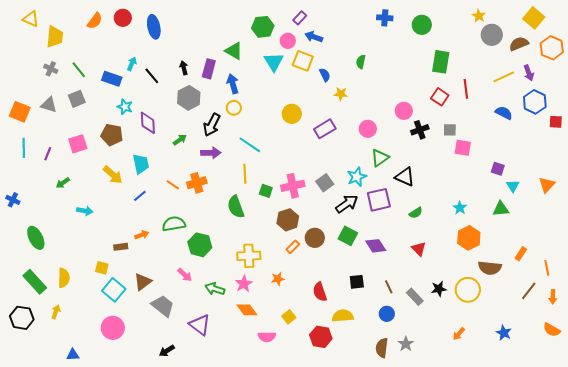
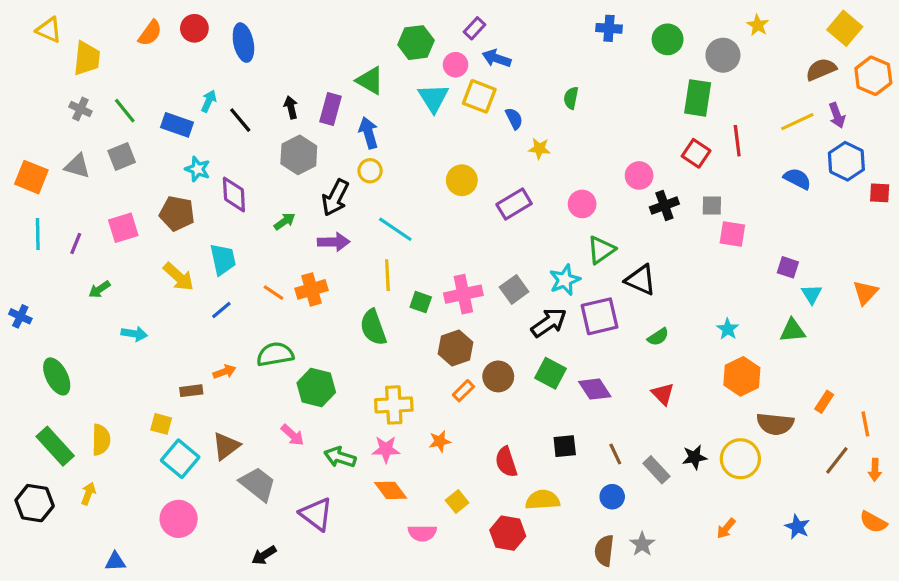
gray circle: (492, 35) -> (723, 55), moved
pink star: (244, 284) -> (386, 449), turned 30

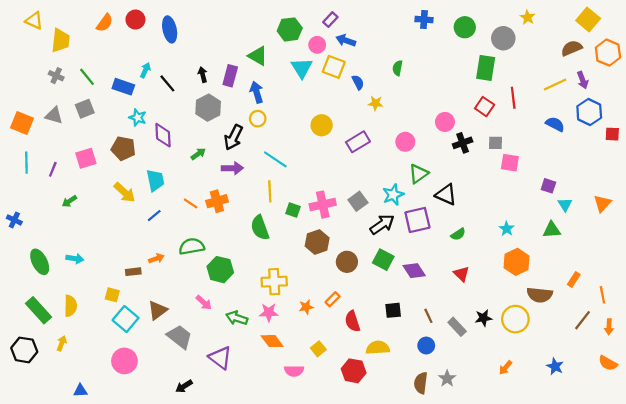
cyan arrow: (134, 334) -> (75, 259), moved
orange rectangle: (463, 391) -> (333, 299), moved

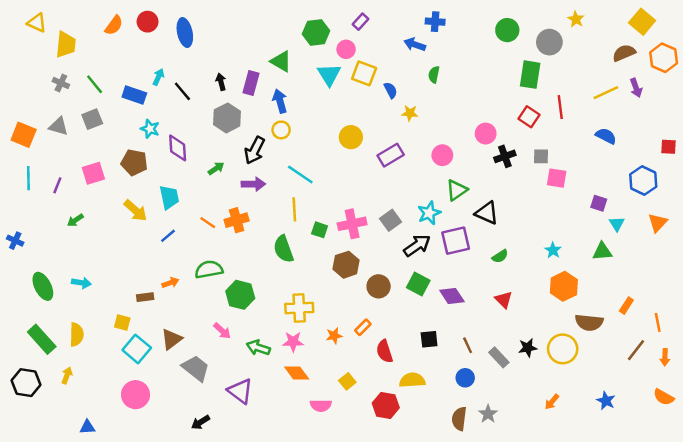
blue cross: (424, 20) -> (435, 22), moved
blue arrow: (346, 40) -> (415, 45), moved
blue hexagon: (589, 112) -> (643, 180), moved

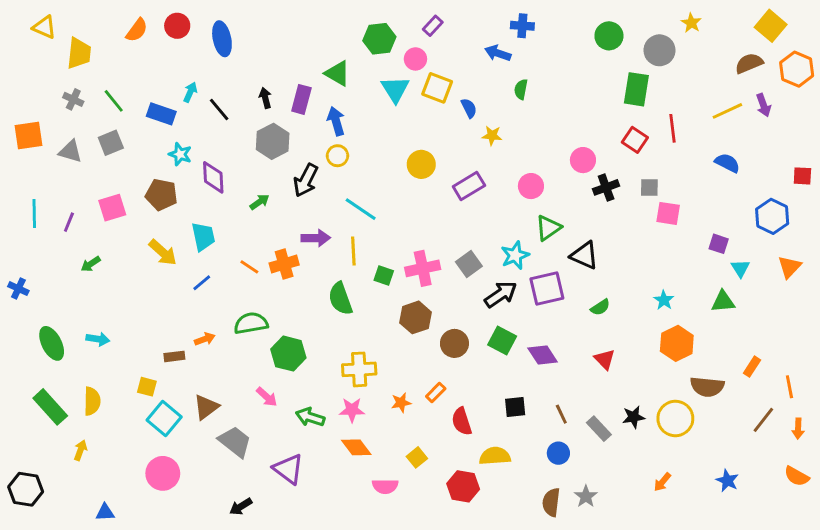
orange square: (24, 135) -> (29, 135), moved, turned -30
purple arrow: (253, 184) -> (316, 238), moved
black hexagon: (26, 383) -> (26, 489), moved

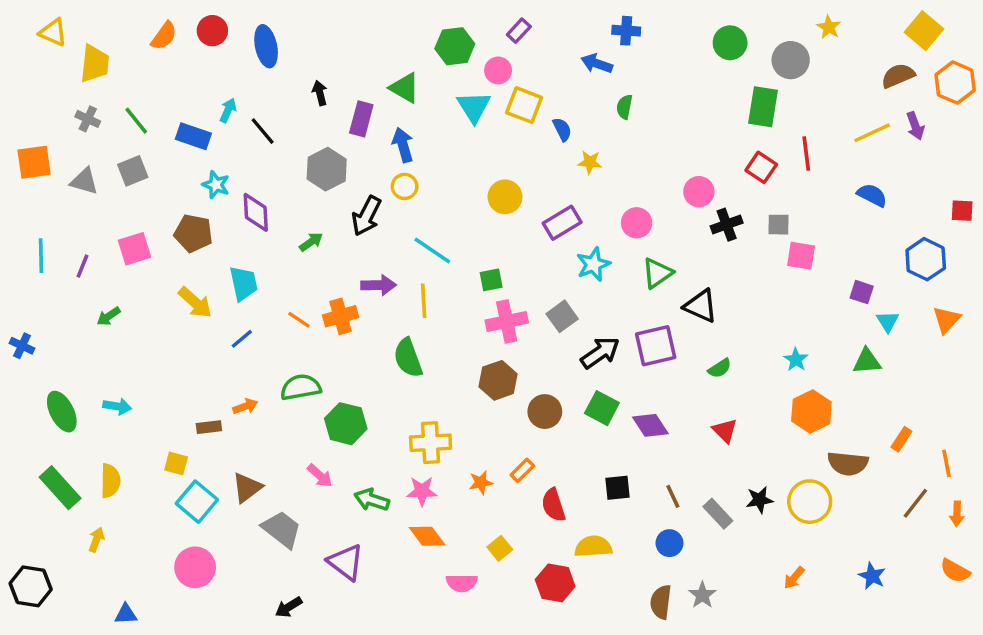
black arrow: (265, 98) -> (320, 93), moved
cyan star: (515, 255) -> (593, 264), moved
green square: (384, 276) -> (491, 280), moved, turned -30

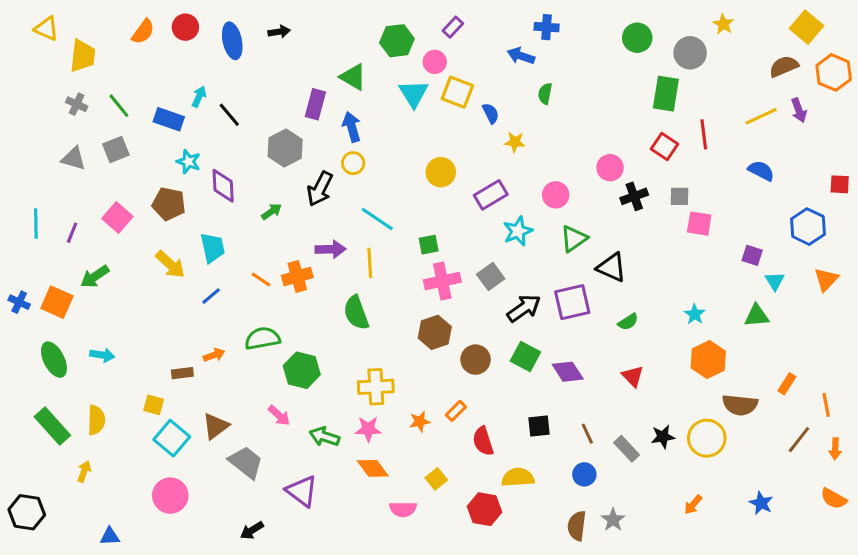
black arrow: (320, 93) -> (279, 32), moved, turned 95
orange square: (34, 162) -> (57, 302), moved, turned 32
pink square: (134, 249) -> (117, 218), turned -32
green arrow: (109, 316) -> (95, 276), size x1.4

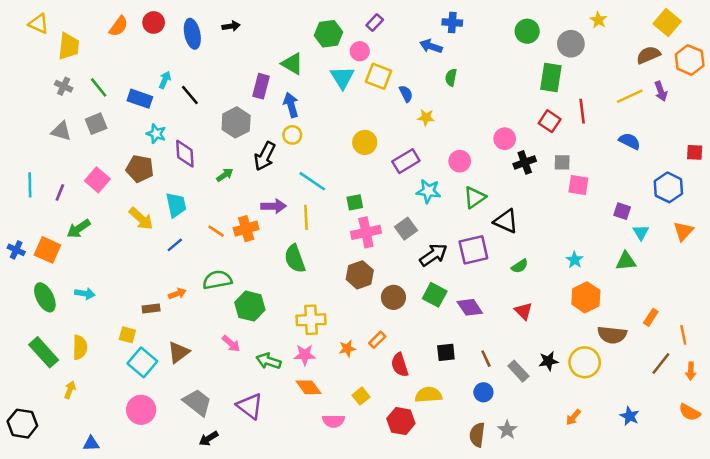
cyan star: (518, 231) -> (428, 191), turned 30
gray trapezoid: (246, 462) -> (197, 402), moved

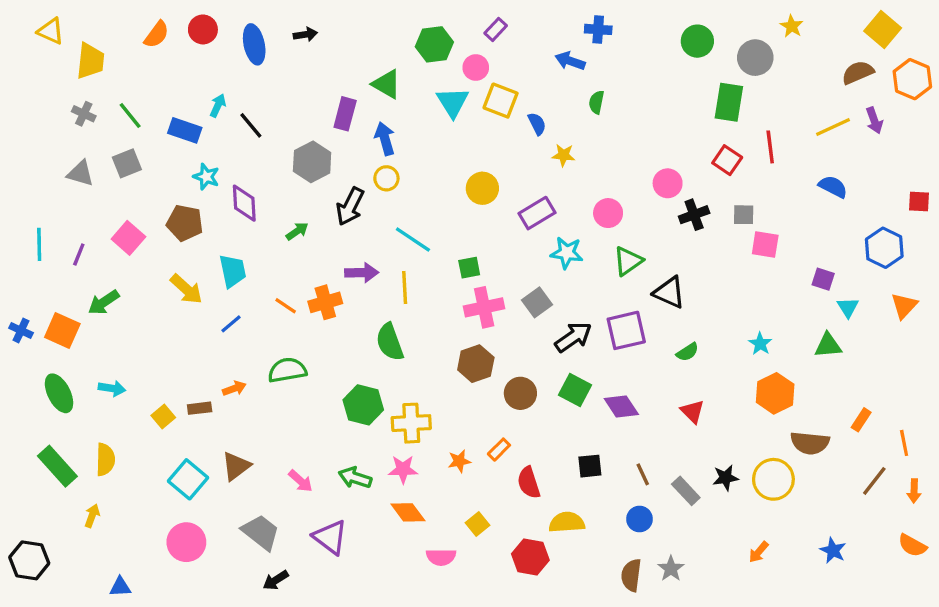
green hexagon: (250, 306) -> (363, 405), moved
yellow square: (127, 335) -> (163, 416), moved, turned 35
pink arrow: (231, 344) -> (300, 481), moved

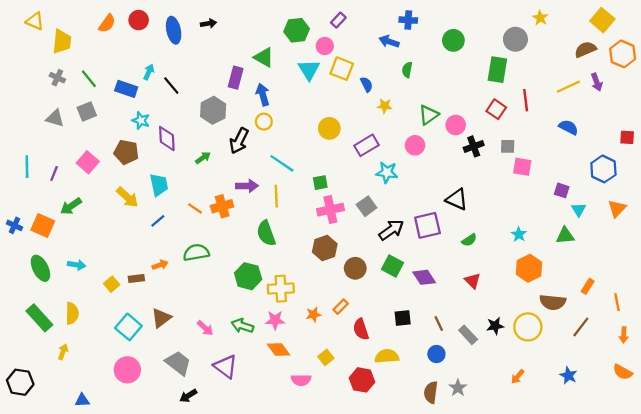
green circle: (697, 41) -> (453, 40), moved
green triangle: (628, 261) -> (429, 115), moved
brown line: (874, 481) -> (581, 327), moved

